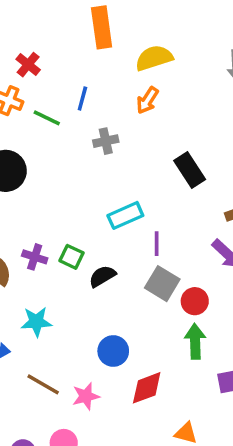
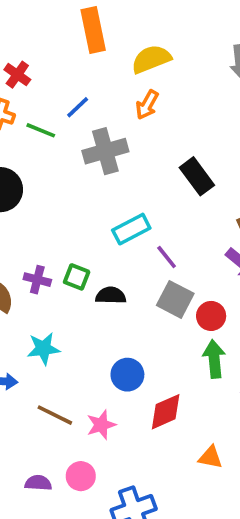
blue line: (82, 98) -> (78, 107), turned 35
gray cross: (106, 141) -> (105, 151), size x1.6
purple line: (157, 244) -> (167, 257), turned -35
black semicircle: (102, 276) -> (111, 296), turned 36

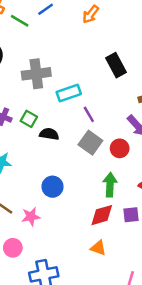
gray cross: (105, 151) -> (36, 74), moved
red circle: (211, 316) -> (120, 148), moved
red diamond: (166, 412) -> (102, 215), moved

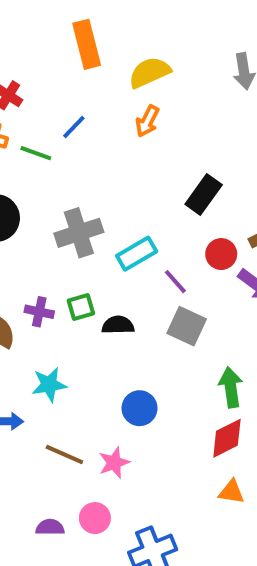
black rectangle: (116, 65) -> (204, 195), turned 75
green square: (29, 119) -> (81, 307), turned -35
red circle: (120, 148) -> (221, 254), moved

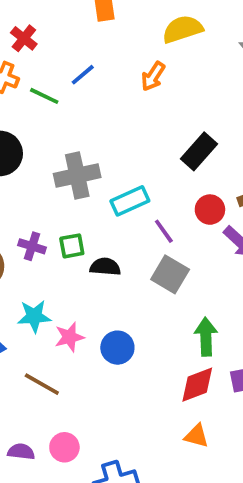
yellow semicircle: (150, 72) -> (182, 29), moved
pink star: (114, 463) -> (69, 337), moved

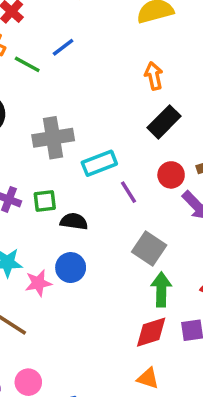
orange arrow: (153, 76) -> (154, 76), moved, turned 132
gray square: (170, 274) -> (149, 248), moved
blue circle: (117, 348) -> (71, 268), moved

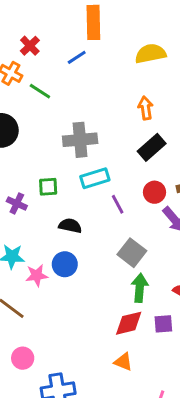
blue line: (63, 47) -> (77, 57), moved
gray cross: (53, 138) -> (80, 140), moved
green square: (45, 201) -> (48, 187), moved

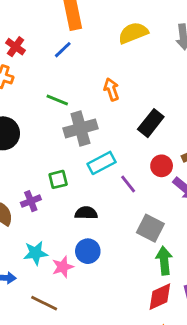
green line: (40, 91) -> (57, 100), moved
orange arrow: (146, 108) -> (111, 89), moved
purple cross: (17, 203) -> (31, 201), turned -36

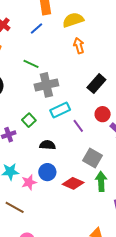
yellow semicircle: (133, 33) -> (73, 20), moved
orange arrow: (111, 89) -> (79, 46), moved
green square: (58, 179) -> (29, 120), turned -32
red diamond: (160, 297) -> (73, 183), moved, turned 45

